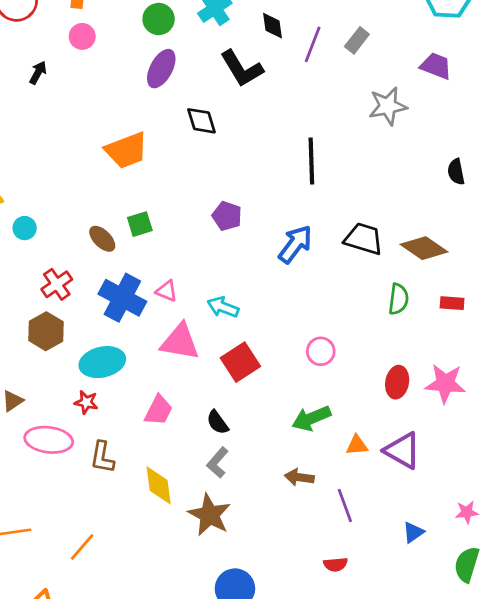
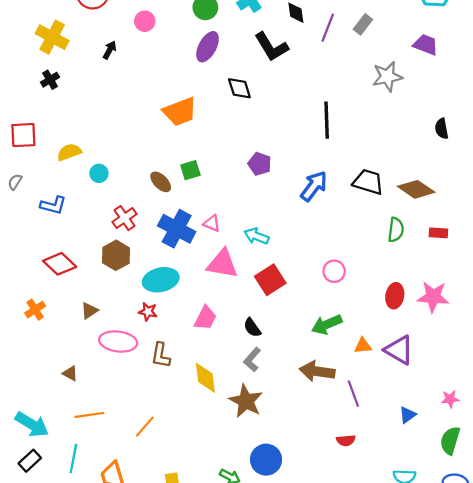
brown arrow: (299, 477) -> (317, 371), size x1.5

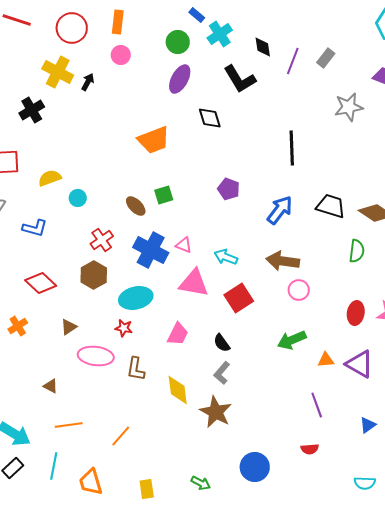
yellow cross: (52, 37) -> (58, 72), moved
black cross: (50, 80) -> (32, 110), size x1.4
brown arrow: (317, 371) -> (283, 261), moved
blue circle: (266, 460) -> (255, 467), moved

